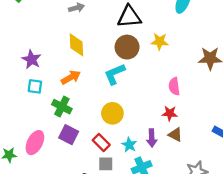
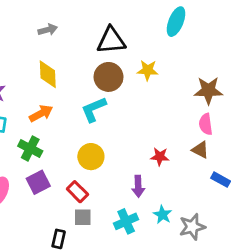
pink semicircle: (174, 86) -> (206, 124), moved
purple square: (69, 135) -> (38, 182), turned 36
brown triangle: (175, 135) -> (200, 150), moved
cyan star: (129, 145) -> (162, 215), moved

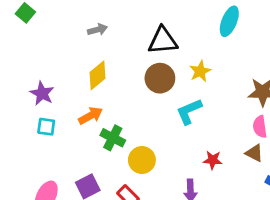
yellow star: (148, 70) -> (200, 71), turned -30
yellow diamond: (48, 74) -> (97, 75), turned 52
cyan L-shape: (94, 109) -> (189, 111), moved
green cross: (30, 148) -> (113, 138), moved

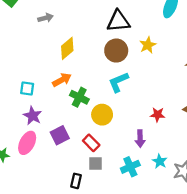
gray arrow: (97, 30) -> (46, 18), moved
purple star: (42, 93) -> (33, 116), moved
cyan L-shape: (189, 111) -> (118, 82), moved

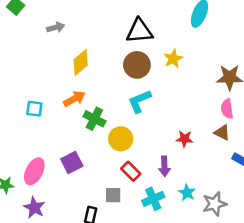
purple star: (33, 116) -> (34, 208), moved
red rectangle: (91, 143) -> (131, 171), moved

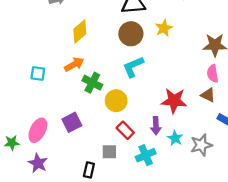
red star: (185, 139) -> (174, 101), size x1.6
cyan star: (187, 193) -> (175, 138), moved
gray star: (215, 204) -> (201, 145), moved

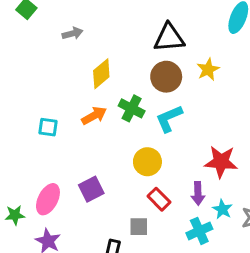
green cross: (92, 83) -> (132, 108), moved
cyan cross: (146, 155) -> (199, 231), moved

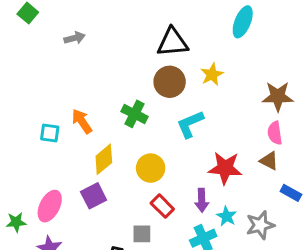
yellow diamond: (101, 74) -> (104, 159), moved
orange arrow: (94, 116) -> (82, 121), moved, turned -95
cyan L-shape: (169, 118) -> (190, 124), moved

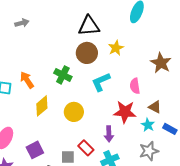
brown star: (278, 96) -> (161, 63), turned 30
pink semicircle: (275, 133) -> (135, 86), moved
purple square: (94, 196) -> (35, 150), moved
red rectangle: (162, 206) -> (86, 148), moved
cyan star: (227, 216) -> (148, 125), moved

